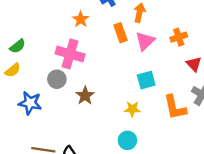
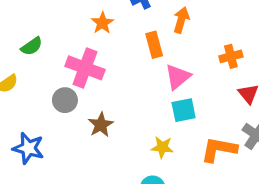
pink triangle: (145, 41) -> (178, 77), moved
green semicircle: (18, 46) -> (32, 46), moved
blue star: (30, 103) -> (28, 148), moved
orange L-shape: (175, 107) -> (219, 149), turned 108

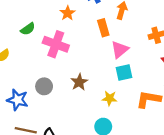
green semicircle: (32, 46) -> (28, 29), moved
gray circle: (65, 100) -> (44, 86), moved
brown star: (101, 125) -> (79, 82), moved

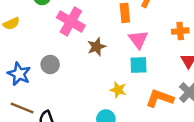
pink triangle: (120, 50) -> (138, 40), turned -36
brown star: (79, 82) -> (96, 47), moved

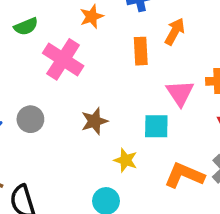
pink triangle: (138, 40) -> (180, 93), moved
brown star: (96, 47) -> (94, 121), moved

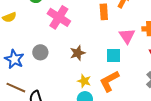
yellow star: (126, 160) -> (84, 81), moved
orange L-shape: (184, 175) -> (109, 81), moved, turned -50

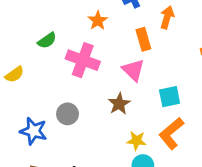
pink triangle: (127, 36) -> (133, 70), moved

